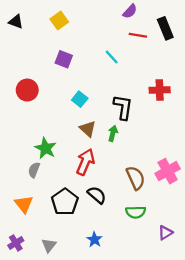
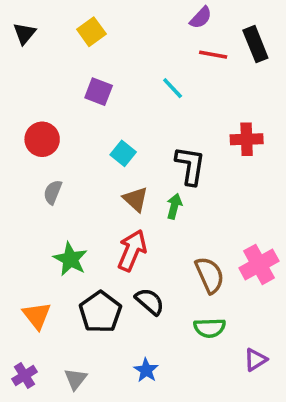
black triangle: (16, 22) -> (24, 33), turned 49
green star: (45, 148) -> (70, 259), moved
gray semicircle: (34, 170) -> (53, 192), moved

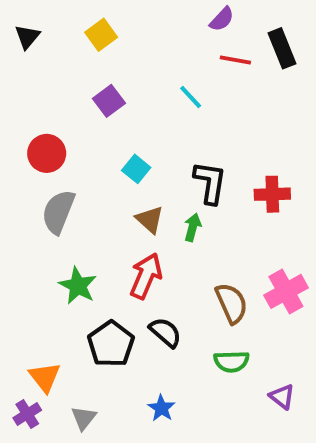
purple square: (99, 92) -> (109, 101), turned 32
red cross: (247, 139) -> (272, 194), moved
gray semicircle: (53, 192) -> (58, 212), size x1.6
orange triangle: (37, 316) -> (45, 377), moved
purple triangle: (255, 360) -> (282, 397), turned -50

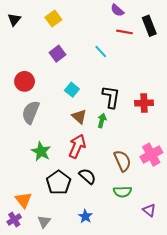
purple semicircle: (222, 19) -> (117, 10), turned 88

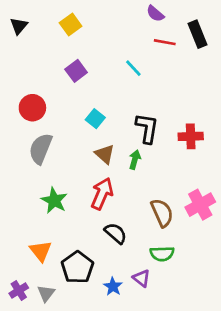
black pentagon: (59, 182) -> (77, 267), moved
orange triangle: (23, 200) -> (41, 251), moved
purple triangle: (149, 210) -> (142, 278), moved
gray triangle: (44, 222) -> (46, 293), moved

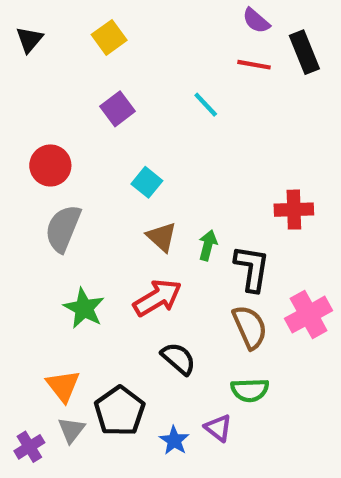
purple semicircle: (155, 14) -> (256, 21), moved
black L-shape: (147, 128) -> (252, 268), moved
red arrow: (102, 194) -> (157, 298), turned 36
gray triangle: (46, 293) -> (71, 430), moved

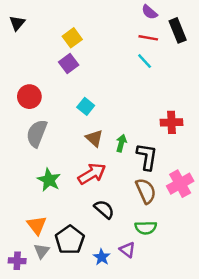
yellow square: (109, 37) -> (72, 38), moved
cyan line: (206, 105) -> (145, 61), moved
purple cross: (29, 447) -> (17, 261), turned 35

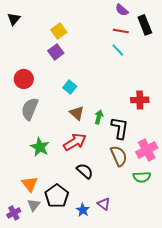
green semicircle: (146, 228) -> (142, 177), moved
purple cross: (17, 261) -> (14, 213), turned -32

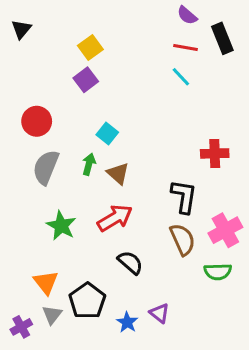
green arrow: (99, 117) -> (89, 164), moved

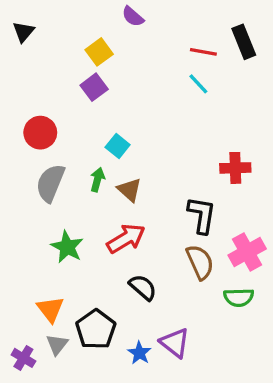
purple semicircle: (187, 15) -> (133, 17), moved
purple triangle: (159, 313) -> (175, 343), size x1.4
purple cross: (21, 327) -> (23, 358), turned -30

